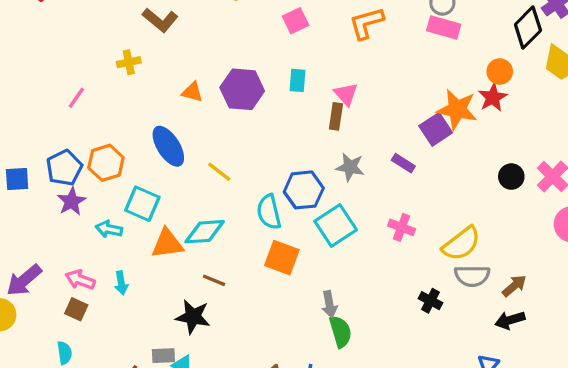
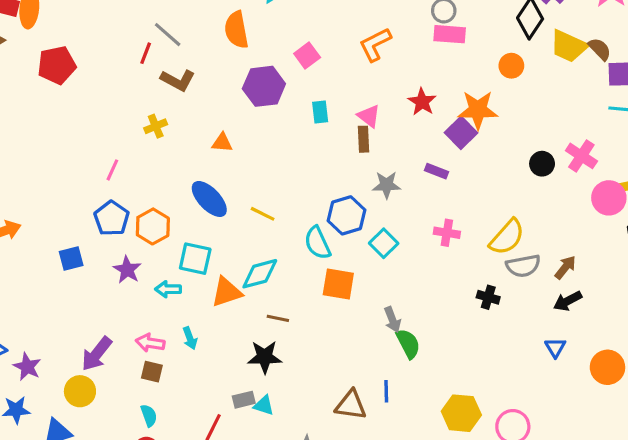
purple hexagon: (242, 89) -> (264, 86), moved
red star: (493, 97) -> (422, 102), moved
blue pentagon: (64, 168) -> (112, 218), moved
cyan square: (336, 225) -> (384, 243), size x0.7

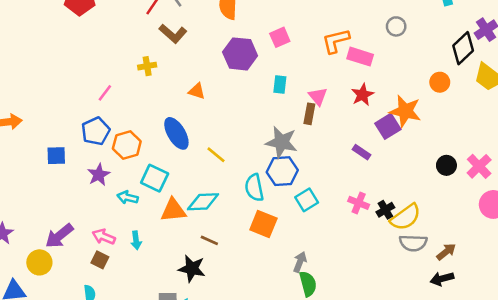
pink rectangle: (450, 34) -> (360, 57), moved
gray star: (387, 185) -> (281, 142), moved, size x1.4
black cross: (488, 297) -> (385, 210), moved, turned 30
gray arrow: (392, 320) -> (300, 262), turned -150

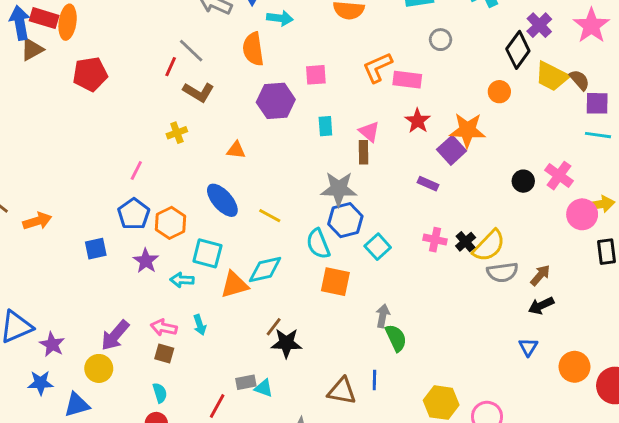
pink square: (280, 37) -> (316, 75), turned 30
brown line: (209, 240) -> (274, 327), moved, turned -66
black star: (192, 269) -> (286, 343), moved

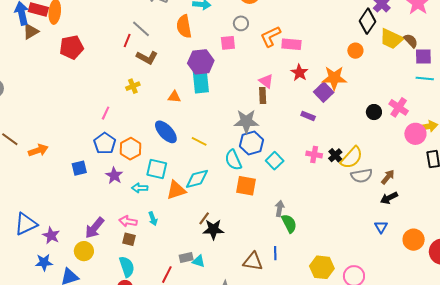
gray circle: (441, 40) -> (241, 23), moved
cyan rectangle: (325, 126) -> (201, 82), moved, size x1.6
cyan semicircle: (160, 393) -> (127, 267), size x1.5

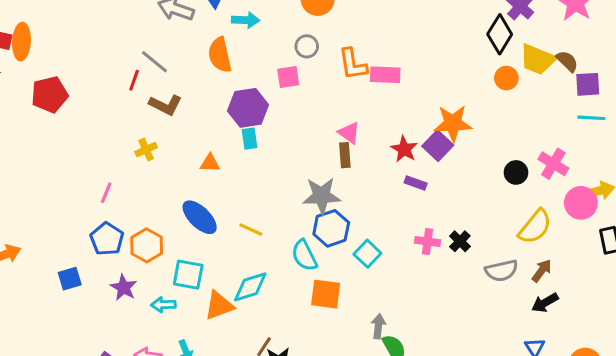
orange L-shape: (270, 36) -> (353, 64), turned -70
orange circle: (355, 51) -> (506, 78), moved
red star: (299, 73) -> (404, 149), moved
cyan rectangle: (201, 82) -> (250, 139), size x0.6
yellow semicircle: (352, 158) -> (535, 227), moved

